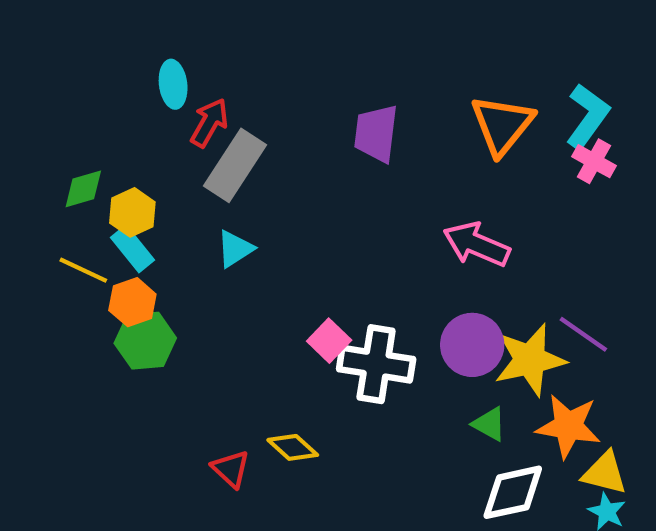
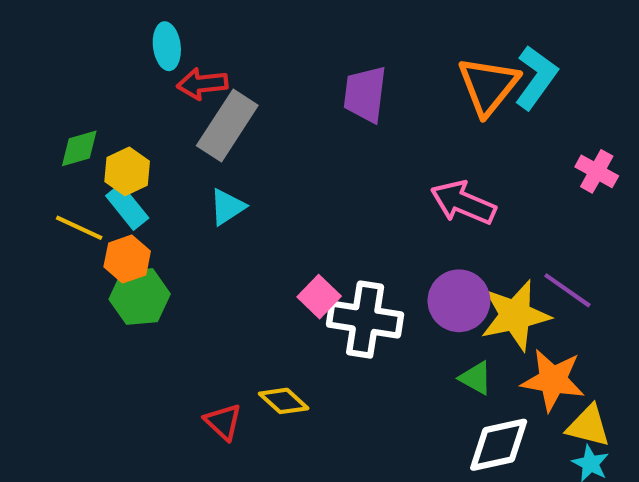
cyan L-shape: (588, 116) -> (536, 77), moved
red arrow: (209, 123) -> (202, 84), turned -126
pink cross: (594, 161) -> (597, 171), moved

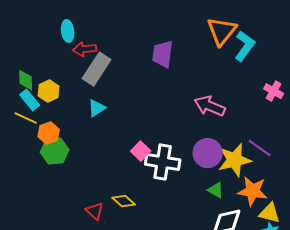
orange triangle: (488, 86) -> (222, 31), moved
green diamond: (79, 148) -> (26, 80), turned -75
cyan rectangle: (127, 207) -> (30, 100), moved

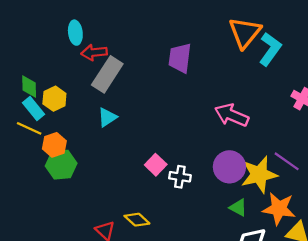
white cross: (163, 162) -> (180, 177), size x0.6

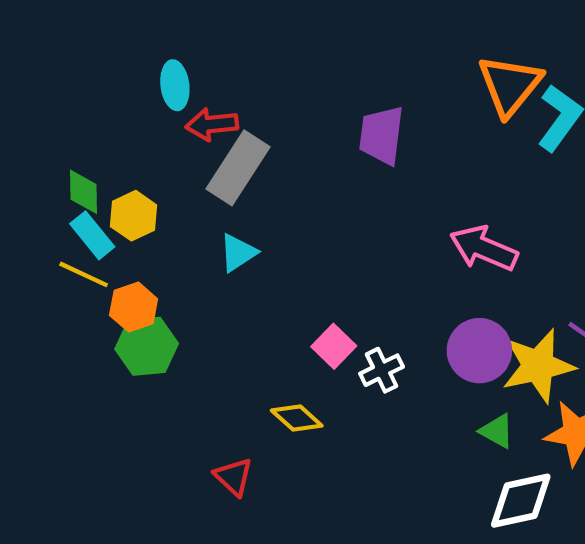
white cross: (180, 177) -> (382, 370), turned -35
yellow diamond: (137, 220) -> (297, 418), moved

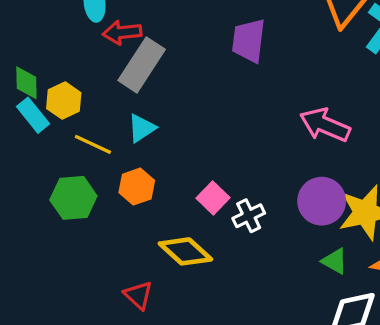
yellow line: (84, 274) -> (93, 144), moved
orange hexagon: (134, 307) -> (137, 187), moved
yellow diamond: (297, 418) -> (185, 251), size x1.4

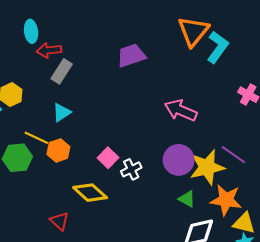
purple trapezoid: (249, 41) -> (131, 56), turned 64
gray rectangle: (142, 65) -> (62, 71), size x0.7
yellow line: (93, 144) -> (36, 138), moved

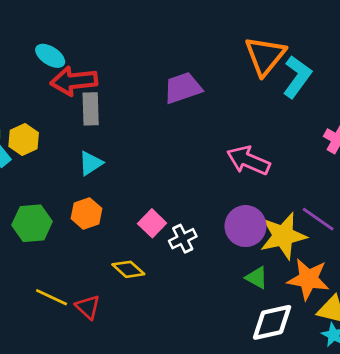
cyan ellipse: (31, 31) -> (50, 56), turned -50
red arrow: (49, 50) -> (74, 81), size x1.4
gray rectangle: (62, 71) -> (91, 109), turned -35
yellow line: (36, 138) -> (52, 297), moved
yellow diamond: (90, 193) -> (128, 269), size x0.7

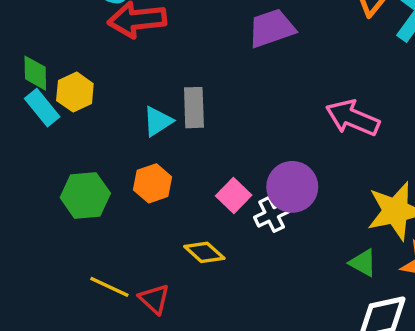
gray rectangle: (91, 109) -> (194, 108), moved
purple circle: (246, 226) -> (292, 187), moved

